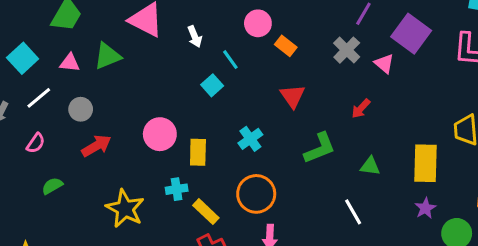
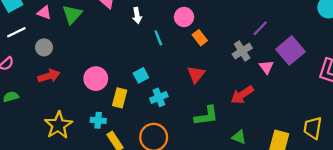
green triangle: (107, 56) -> (72, 14), turned -40
cyan square: (212, 85) -> (141, 75), moved
red arrow: (361, 109) -> (242, 95), size x1.5

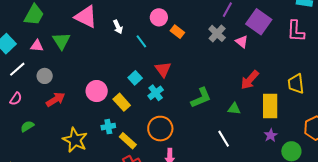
red triangle: (196, 74) -> (163, 69), moved
red arrow: (242, 95) -> (250, 80), moved
yellow rectangle: (120, 98) -> (122, 102), turned -42

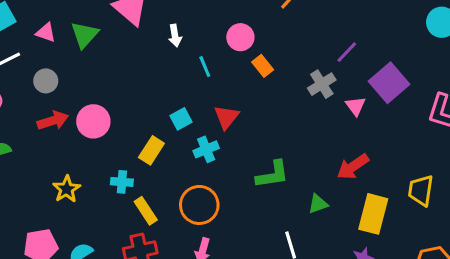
pink circle: (97, 91) -> (93, 121), moved
yellow rectangle: (122, 102) -> (151, 150), turned 60
green triangle: (234, 109) -> (318, 204), turned -40
yellow star: (75, 140) -> (67, 189), size x0.7

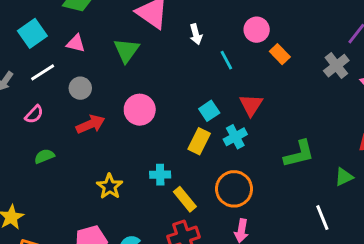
green triangle: (85, 35) -> (126, 50), moved
pink circle: (93, 121) -> (140, 110), moved
yellow rectangle: (151, 150) -> (199, 141), moved

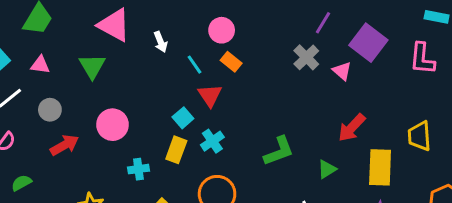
orange rectangle: (280, 54) -> (231, 62), moved
red triangle: (251, 105) -> (210, 95), moved
cyan cross: (160, 175) -> (138, 169), moved

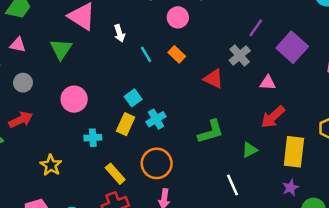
pink circle: (222, 30) -> (178, 17), moved
pink triangle: (342, 71) -> (268, 83), moved, turned -42
red triangle: (210, 95) -> (214, 79), moved, turned -35
red arrow: (64, 145) -> (21, 120), moved

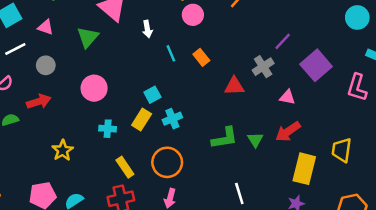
pink circle: (178, 17) -> (193, 15), moved
red triangle: (214, 79) -> (234, 86), turned -35
green triangle: (250, 150) -> (255, 140), moved, turned -42

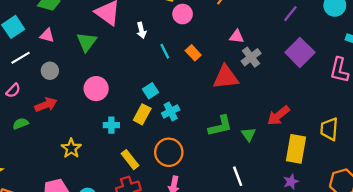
purple line: (283, 41) -> (290, 14), moved
red triangle: (234, 86) -> (226, 77), size x1.4
pink triangle: (287, 97) -> (237, 37), moved
green triangle: (255, 140) -> (249, 134), moved

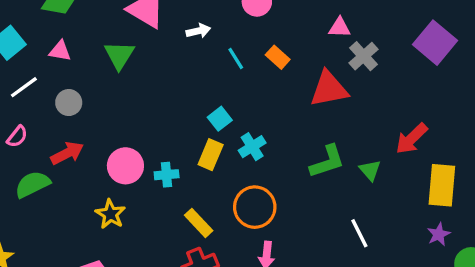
white arrow: (141, 30) -> (198, 31), turned -84
pink circle: (96, 89) -> (125, 166), moved
green semicircle: (21, 124) -> (32, 184), size x1.5

